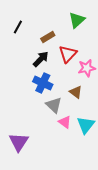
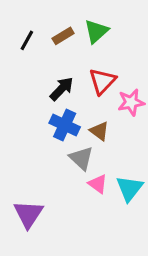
green triangle: (77, 20) -> (96, 31), moved
brown rectangle: (48, 37) -> (63, 36), moved
brown triangle: (76, 92) -> (99, 131), moved

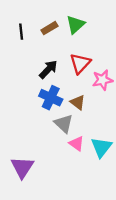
black line: (27, 40) -> (21, 32), turned -35

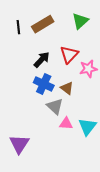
green triangle: (75, 25) -> (80, 21), moved
brown rectangle: (49, 28) -> (43, 24), size x1.5
pink triangle: (77, 144) -> (66, 124), turned -32

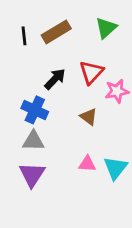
blue cross: (44, 84) -> (35, 110), moved
gray triangle: (55, 106) -> (33, 141), moved, turned -42
purple triangle: (19, 144) -> (32, 175), moved

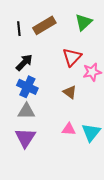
black arrow: (55, 79) -> (24, 62), moved

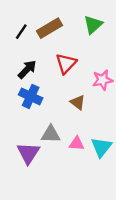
black line: (19, 29) -> (21, 32), turned 40
red triangle: (72, 57) -> (66, 63), moved
gray triangle: (26, 111) -> (51, 134), moved

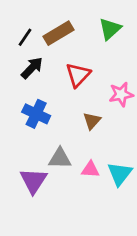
black arrow: (27, 69) -> (32, 68), moved
brown triangle: (78, 102) -> (92, 121), turned 35

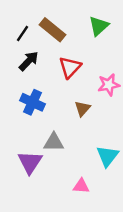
brown rectangle: (58, 33) -> (52, 30), turned 70
pink triangle: (90, 170) -> (81, 186), moved

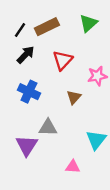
brown rectangle: (52, 30) -> (47, 27), turned -65

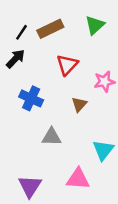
black arrow: (26, 55) -> (15, 59), moved
purple triangle: (27, 145) -> (30, 186), moved
pink triangle: (73, 167) -> (78, 179), size x1.5

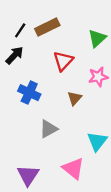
green triangle: (95, 25) -> (97, 38), moved
gray triangle: (52, 137) -> (48, 129), turned -30
pink triangle: (78, 179) -> (73, 168), turned 35

